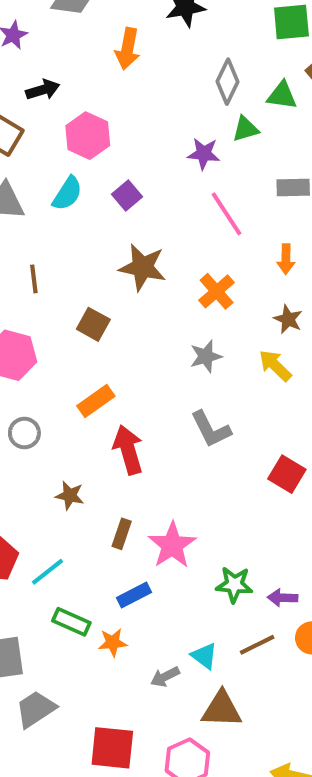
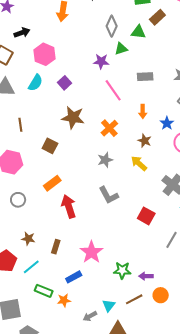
brown star: (70, 495) -> (28, 239), moved
brown rectangle: (122, 534) -> (56, 247), moved
cyan triangle: (204, 656) -> (109, 306), turned 32

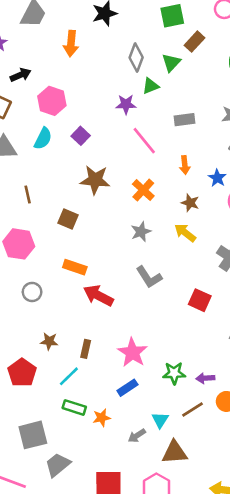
green triangle: (138, 32) -> (171, 63), turned -49
orange rectangle: (52, 183) -> (75, 267), turned 60
red arrow: (69, 206) -> (98, 296), turned -40
cyan line: (31, 267) -> (69, 376), moved
blue rectangle: (74, 277) -> (127, 388), moved

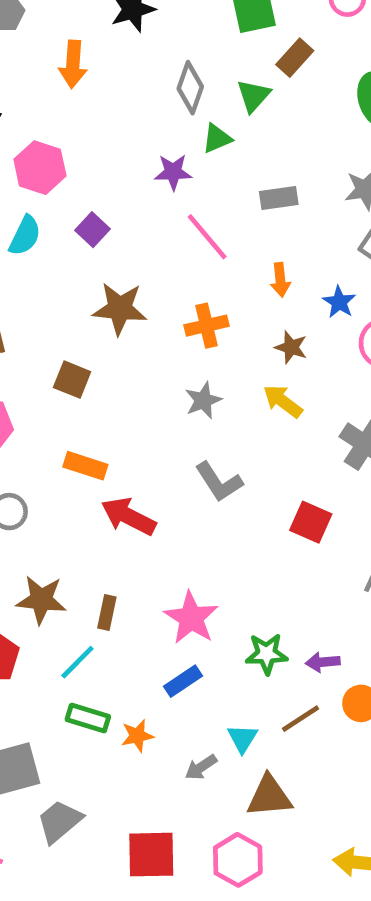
orange cross: (143, 190) -> (207, 326), turned 35
brown star: (49, 341) -> (41, 600), size x1.5

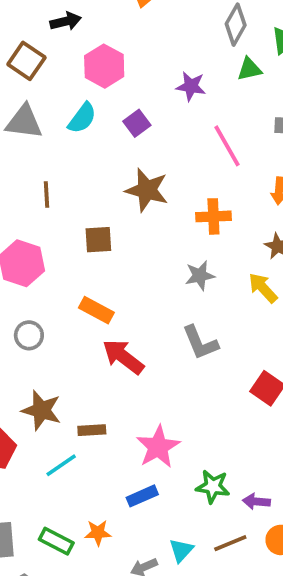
purple star: (173, 172) -> (191, 86), moved
brown square: (72, 380) -> (98, 240), turned -36
brown rectangle: (107, 612) -> (92, 430), turned 64
green rectangle: (88, 718) -> (56, 541), moved

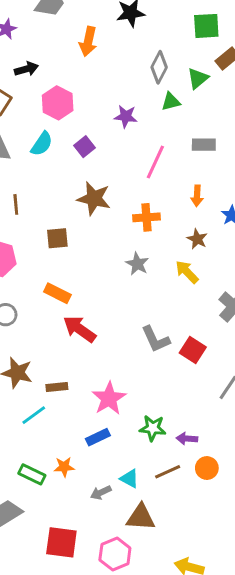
pink line: (227, 146) -> (155, 162), turned 56
gray star: (200, 276) -> (137, 264), turned -30
gray L-shape: (200, 343) -> (156, 339), moved
cyan triangle: (181, 550) -> (130, 479), turned -42

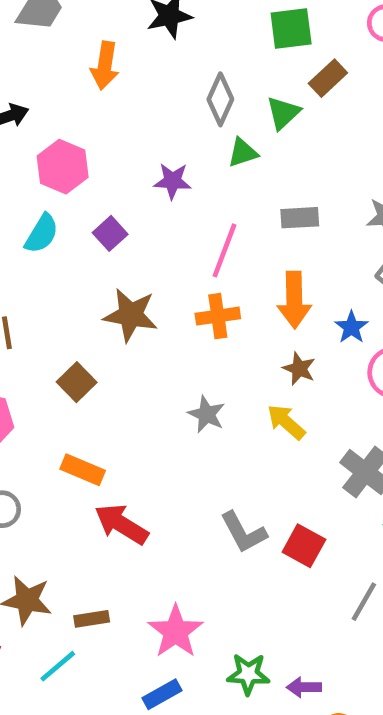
orange arrow: (197, 196) -> (294, 300), size x1.6
orange cross: (147, 217) -> (218, 316), moved
brown square: (57, 238) -> (77, 382), turned -35

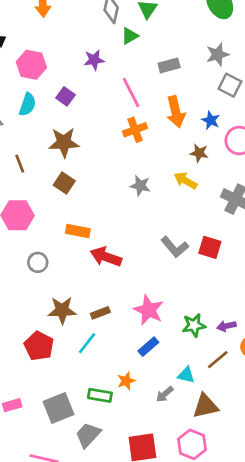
pink line: (224, 250) -> (131, 92), turned -36
brown star: (131, 315) -> (64, 143), moved
brown star: (299, 369) -> (199, 153), moved

